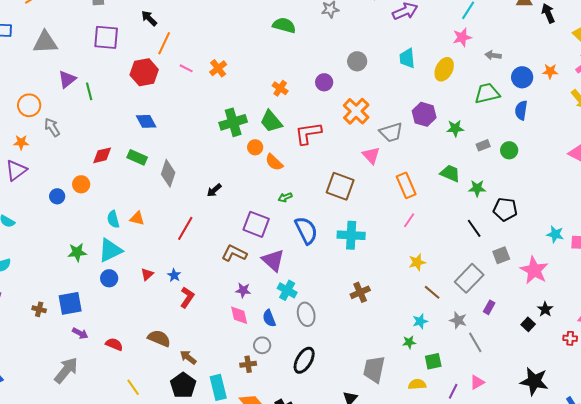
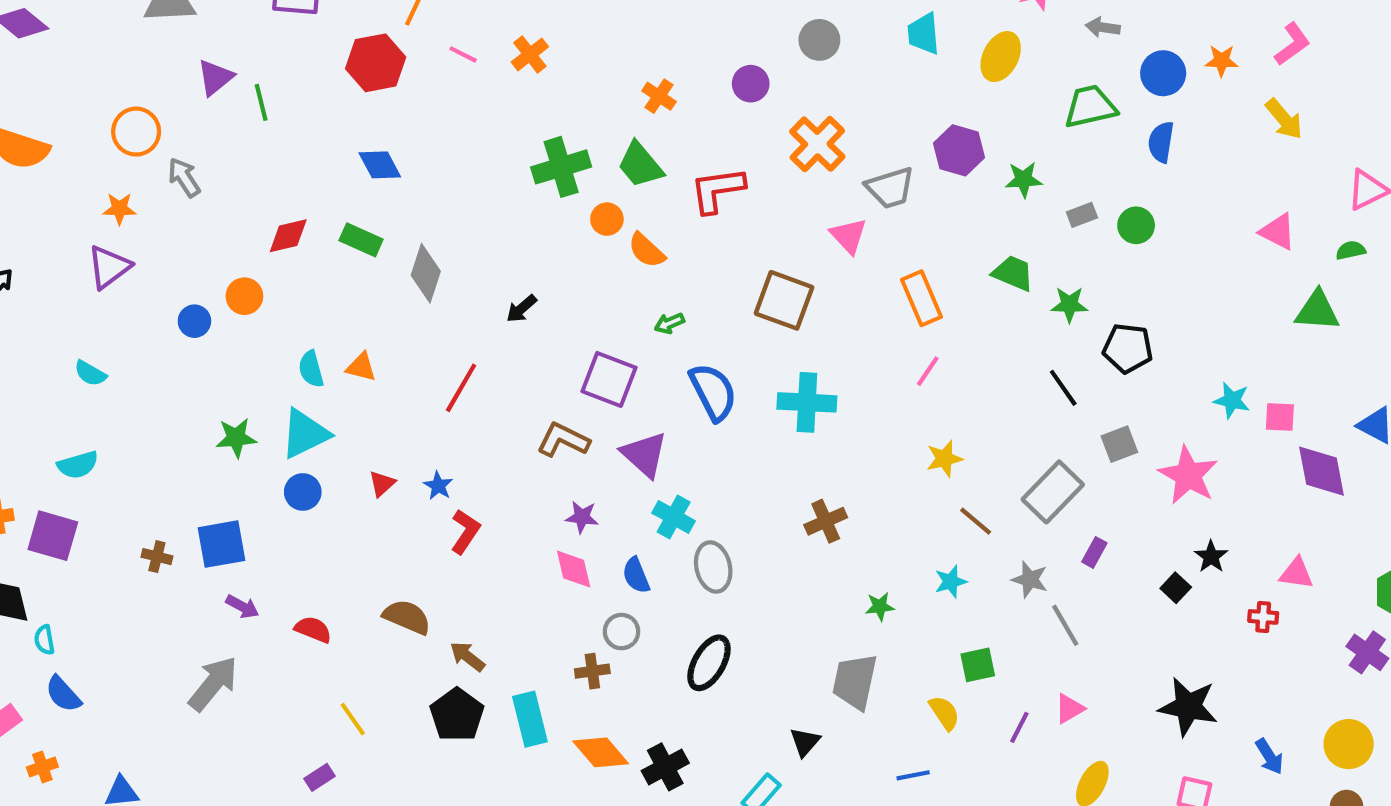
green star: (409, 342) -> (880, 607), moved
yellow semicircle: (417, 384) -> (944, 713), turned 60

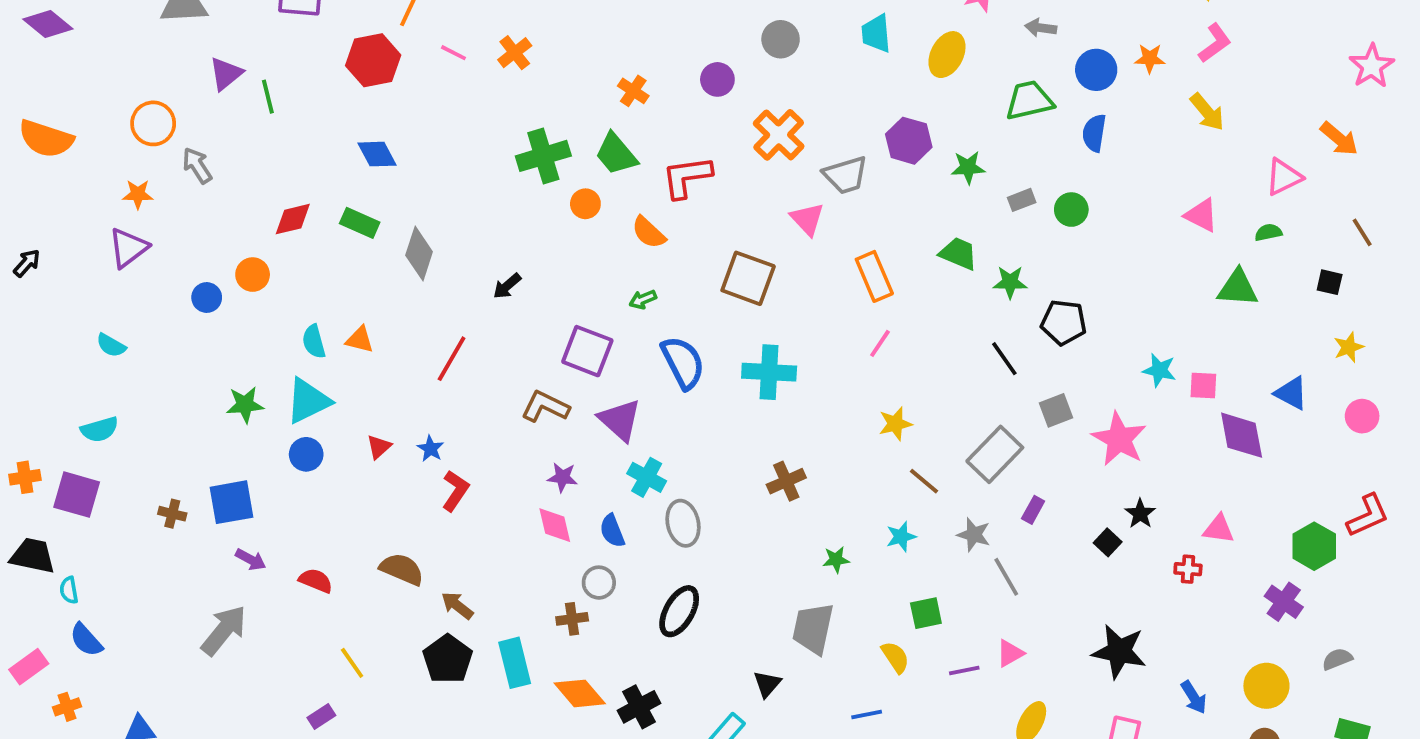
orange semicircle: (647, 250) -> (649, 232), moved
purple line: (1019, 727) -> (964, 671), turned 52

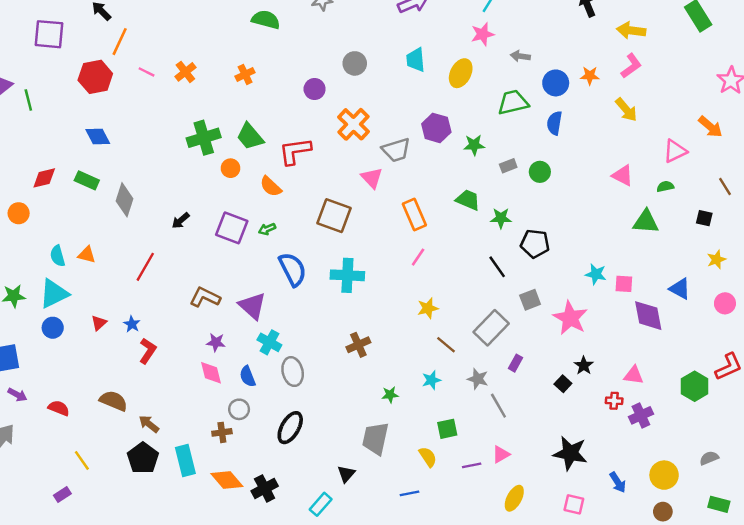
orange cross: (633, 91) -> (245, 74), moved, turned 30
purple square: (587, 351) -> (232, 228), moved
purple cross: (1284, 602) -> (641, 415), moved, turned 30

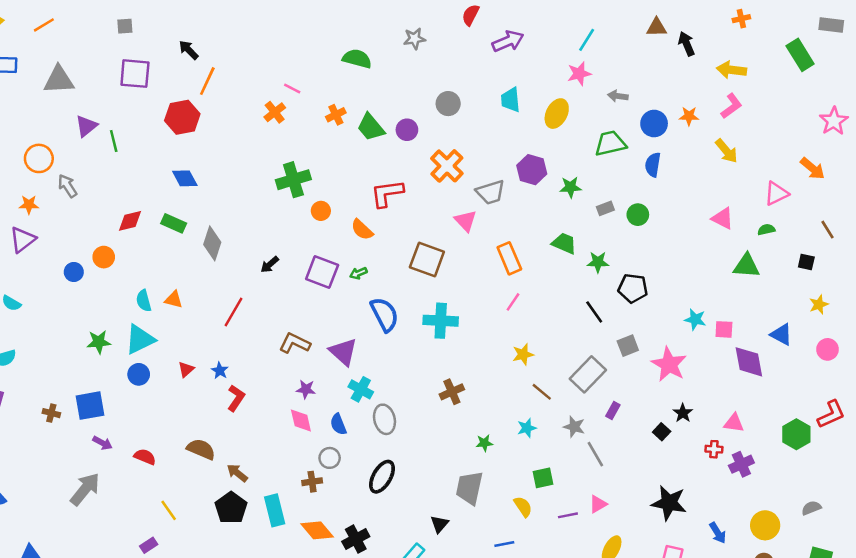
pink line: (146, 72) -> (292, 89), moved
green trapezoid: (250, 137) -> (371, 127), moved

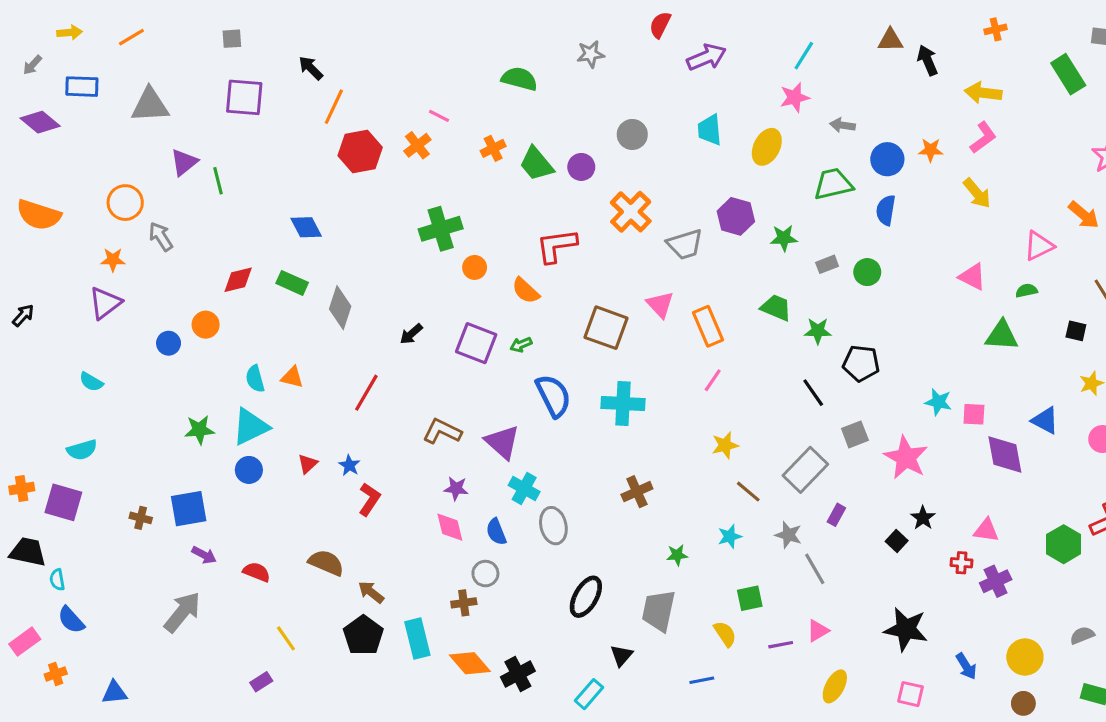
red hexagon: (182, 117) -> (360, 151), moved
pink triangle: (466, 221) -> (660, 305), moved
black ellipse: (382, 477) -> (586, 597), moved

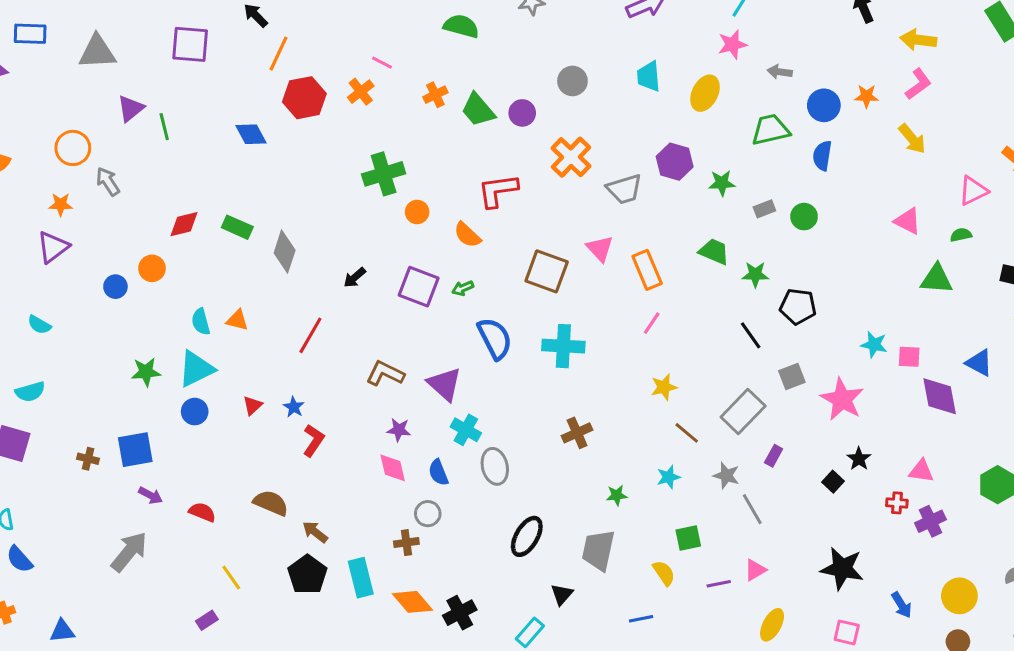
blue diamond: (306, 227) -> (251, 134), moved

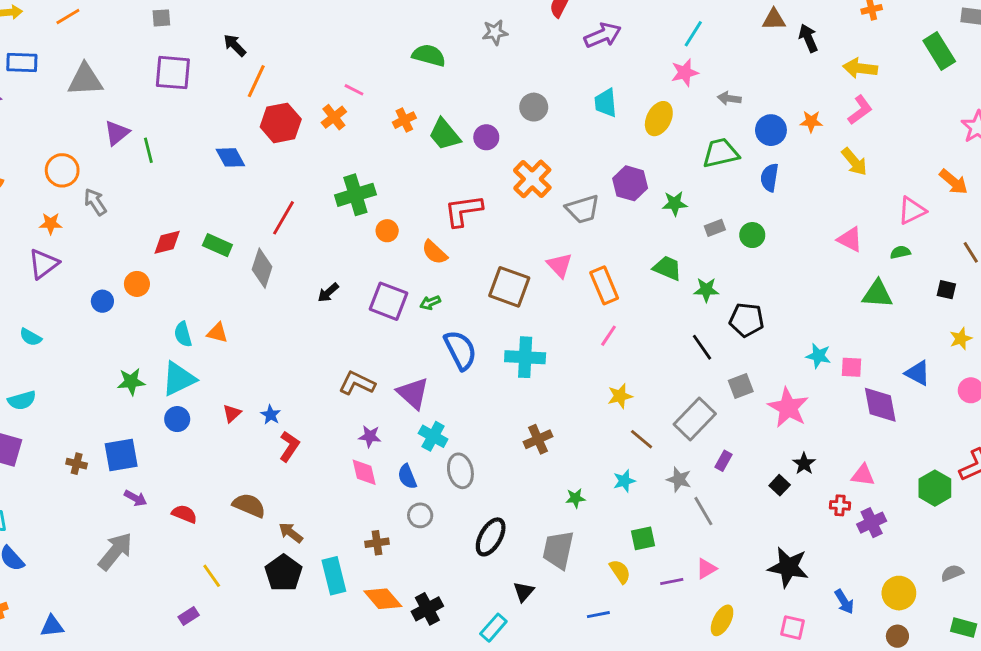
red line: (310, 335) -> (284, 218), moved
gray circle: (428, 514) -> (420, 515), moved

